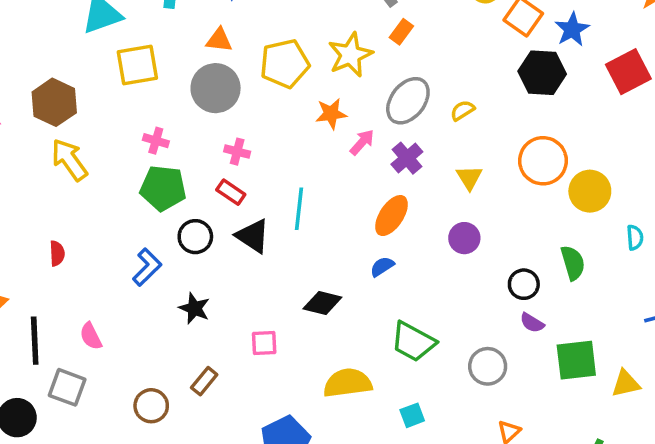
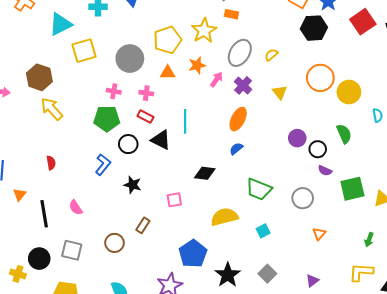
orange rectangle: (401, 32) -> (231, 14), turned 72
orange triangle: (219, 40) -> (168, 73), moved
pink cross: (156, 141) -> (114, 91), moved
purple circle: (464, 238) -> (297, 138), moved
gray square: (67, 387) -> (72, 250), moved

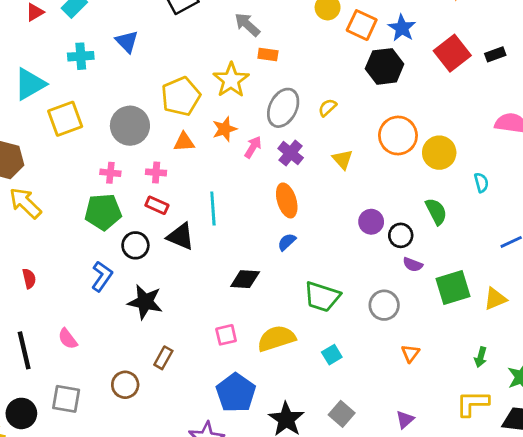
orange ellipse: (238, 119) -> (287, 200), turned -40
black star: (133, 185) -> (145, 302), size x1.4
pink square: (174, 200) -> (226, 335), moved

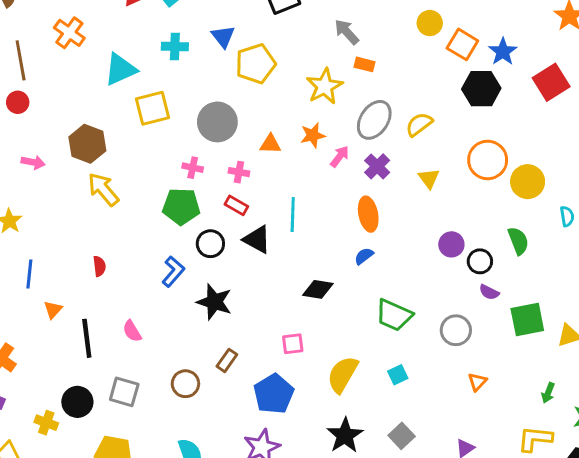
yellow pentagon: (181, 96) -> (256, 64), moved
yellow semicircle: (327, 108) -> (419, 124), size x1.4
yellow semicircle: (276, 338) -> (343, 374), moved, turned -48
blue pentagon: (236, 393) -> (274, 394), moved

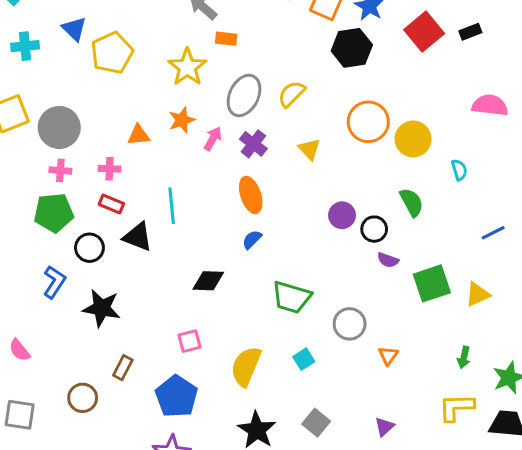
gray circle: (217, 122) -> (59, 127), moved
gray circle: (456, 330) -> (350, 324), moved

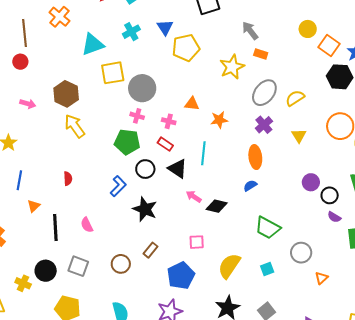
cyan cross: (25, 46) -> (131, 32), turned -36
orange star: (182, 120) -> (219, 120), moved
pink arrow: (213, 139) -> (194, 196), moved, turned -98

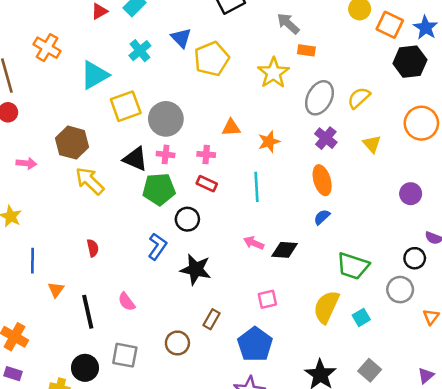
black triangle: (178, 169) -> (135, 159), moved
purple circle: (311, 182) -> (411, 194), moved
black circle: (330, 195) -> (415, 258), moved
yellow semicircle: (229, 266) -> (326, 307), moved

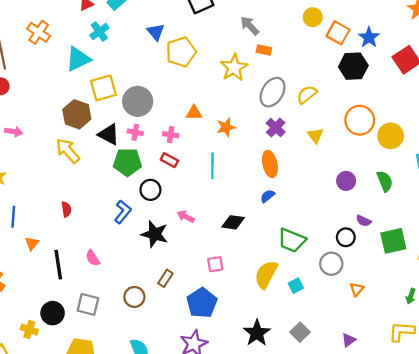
cyan cross: (140, 51) -> (99, 32), moved
brown hexagon: (72, 143) -> (77, 114), moved
pink arrow: (254, 243) -> (186, 217), moved

